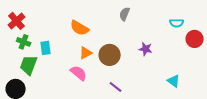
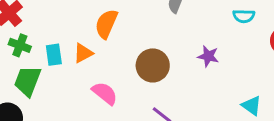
cyan semicircle: (177, 23) -> (244, 16), moved
orange semicircle: (80, 28) -> (106, 24), turned 84
orange triangle: (86, 53) -> (83, 53), moved

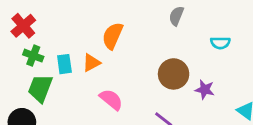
cyan semicircle: (244, 16) -> (220, 43), moved
purple star: (208, 56) -> (205, 90), moved
brown circle: (153, 65) -> (174, 74), moved

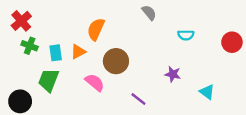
gray semicircle: (176, 16) -> (149, 13), turned 119
brown circle: (174, 74) -> (116, 61), moved
green trapezoid: (40, 88) -> (49, 80), moved

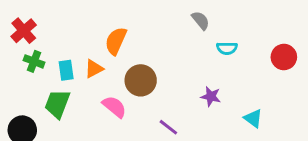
gray semicircle: (149, 13) -> (201, 20), moved

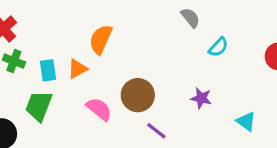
cyan semicircle: (227, 48) -> (218, 47), turned -48
brown circle: (141, 80) -> (138, 95), moved

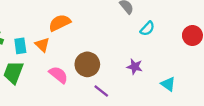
orange semicircle: (101, 39) -> (60, 23), turned 40
orange triangle: (77, 69) -> (42, 45), turned -49

